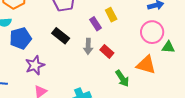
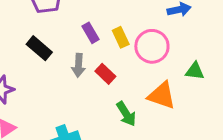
yellow rectangle: (111, 15) -> (121, 37), moved
pink circle: (152, 32) -> (152, 46), moved

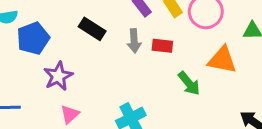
red rectangle: (105, 74) -> (162, 46), turned -30

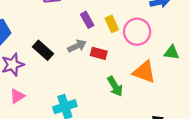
black rectangle: (92, 29) -> (43, 50), moved
gray arrow: (134, 41) -> (77, 46), turned -120

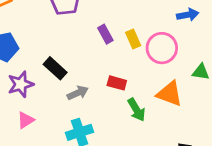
gray arrow: (77, 46) -> (78, 93), moved
red rectangle: (99, 53) -> (117, 83), moved

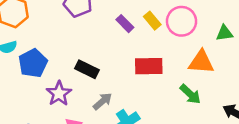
red rectangle: (117, 83) -> (149, 66), size x1.5
gray arrow: (78, 93) -> (103, 101), moved
green arrow: (136, 110) -> (190, 94), moved

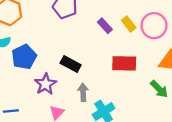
gray arrow: (103, 101) -> (83, 92), turned -54

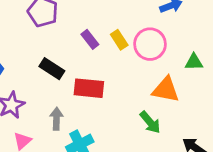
red rectangle: (124, 63) -> (89, 88), moved
black rectangle: (71, 64) -> (52, 69), moved

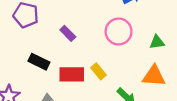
yellow rectangle: (119, 40) -> (99, 71), moved
orange triangle: (166, 90) -> (154, 76), moved

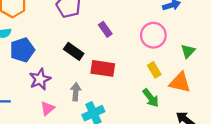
green triangle: (157, 42) -> (188, 51), turned -48
yellow rectangle: (99, 71) -> (154, 70), moved

